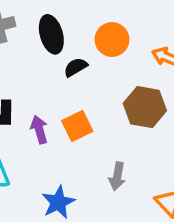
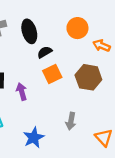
orange circle: (112, 40) -> (77, 28), moved
orange square: (77, 126) -> (52, 74), moved

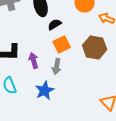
gray arrow: (71, 121) -> (57, 66), moved
blue star: (34, 138) -> (45, 90), moved

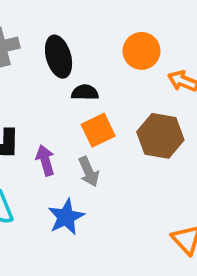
black semicircle: (55, 24) -> (85, 92), turned 32
gray arrow: (57, 66) -> (89, 172), turned -35

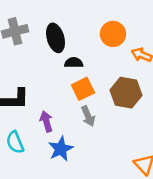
purple arrow: (45, 160) -> (46, 121), moved
gray arrow: (89, 172) -> (88, 116), moved

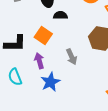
orange square: (83, 89) -> (43, 36), moved, turned -30

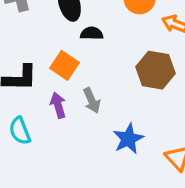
gray arrow: (72, 57) -> (92, 100), moved
blue star: (50, 82) -> (128, 139), moved

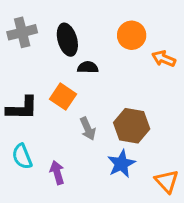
brown hexagon: (156, 70) -> (132, 126), moved
purple arrow: (58, 105) -> (57, 173), moved

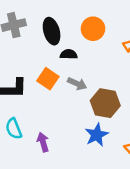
orange circle: (132, 35) -> (93, 29), moved
gray arrow: (88, 129) -> (77, 84), moved, turned -42

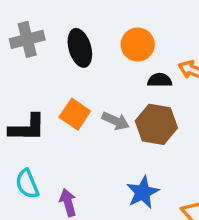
black semicircle: (69, 54) -> (160, 80), moved
brown hexagon: (105, 103) -> (156, 124), moved

